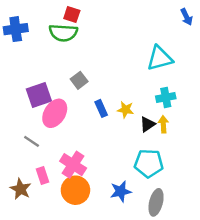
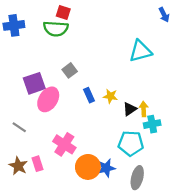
cyan cross: (166, 97) -> (152, 124), moved
gray line: (32, 141) -> (19, 127), moved
pink rectangle: (43, 176) -> (38, 164), moved
orange circle: (75, 190) -> (88, 167), moved

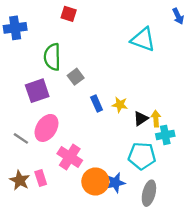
green semicircle: (56, 29) -> (52, 57), moved, turned 85
cyan triangle: (140, 51) -> (143, 39), moved, turned 35
pink ellipse: (48, 99) -> (46, 128), moved

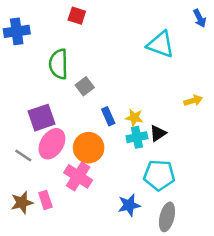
purple square: (37, 91) -> (42, 118), moved
yellow arrow: (156, 119) -> (193, 101), moved, turned 77
cyan cross: (165, 135) -> (137, 137), moved
brown star: (20, 180) -> (22, 203), turned 30
orange circle: (95, 181) -> (89, 148), moved

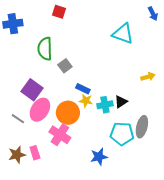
blue rectangle: (108, 116) -> (83, 89), turned -40
purple square: (42, 118) -> (32, 90), turned -35
yellow star: (134, 118) -> (86, 101), moved
gray ellipse: (167, 217) -> (142, 127), moved

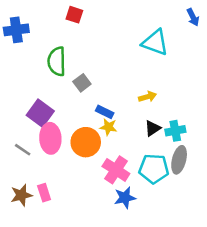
yellow arrow: (148, 77) -> (148, 97), moved
cyan cross: (105, 105) -> (175, 131), moved
pink ellipse: (40, 110) -> (50, 138), turned -35
pink cross: (60, 135) -> (116, 170), moved

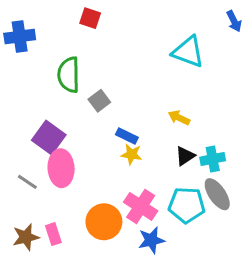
yellow arrow: (148, 97) -> (179, 118), turned -138
orange circle: (86, 142) -> (104, 222), moved
gray ellipse: (179, 160) -> (217, 194), turned -48

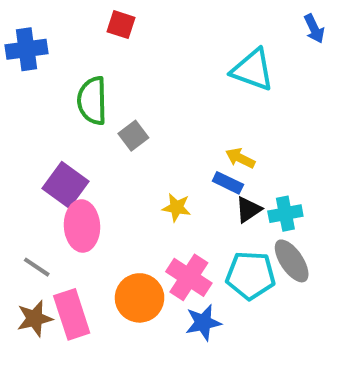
blue rectangle: (127, 136) -> (228, 183), moved
gray line: (27, 182) -> (37, 267), moved
pink rectangle: (53, 234) -> (72, 314), size x1.6

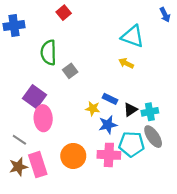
red square: (121, 25) -> (64, 13), turned 32
yellow arrow: (240, 158) -> (126, 63), moved
blue rectangle: (228, 183) -> (110, 99), moved
pink cross: (189, 277) -> (109, 155), moved, turned -30
blue star: (203, 323) -> (108, 125), moved

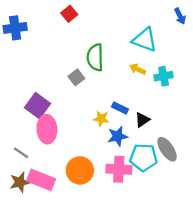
green semicircle: (49, 52) -> (95, 57), moved
cyan cross: (150, 112) -> (164, 76), moved
pink rectangle: (38, 165) -> (41, 180), turned -50

